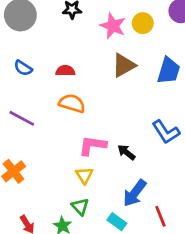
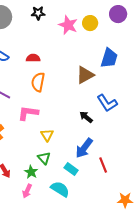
brown triangle: (124, 65) -> (85, 75), moved
orange semicircle: (72, 103) -> (38, 82), turned -96
pink L-shape: (92, 146) -> (28, 113), moved
black arrow: (126, 152) -> (86, 117), moved

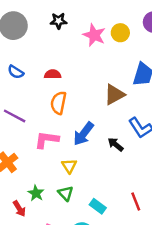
blue arrow: (84, 148) -> (83, 134), moved
green star: (31, 172) -> (36, 193), moved

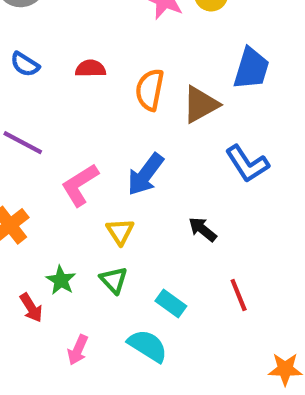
orange semicircle: (59, 103) -> (150, 90), moved
pink L-shape: (47, 140) -> (80, 185), turned -40
black arrow: (116, 144) -> (203, 229), moved

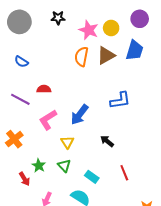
red semicircle: (90, 69) -> (44, 89), moved
blue trapezoid: (251, 69) -> (135, 50), moved
orange semicircle: (150, 90) -> (82, 57), moved
brown triangle: (201, 105) -> (106, 56), moved
blue L-shape: (247, 164) -> (120, 100), moved, turned -65

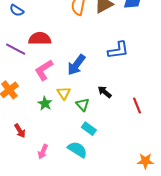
red semicircle: (44, 89) -> (40, 39), size x1.5
green star: (39, 166) -> (45, 103), moved
green triangle: (64, 166) -> (83, 105), moved
red line: (124, 173) -> (137, 106), moved

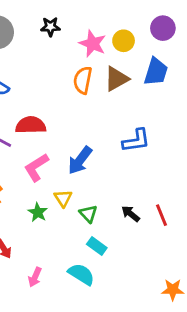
black arrow: (105, 92) -> (131, 214), moved

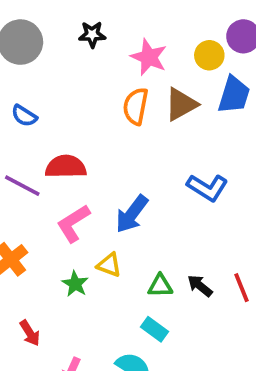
yellow circle: (124, 41) -> (209, 55), moved
blue L-shape: (136, 141) -> (207, 188), turned 40
yellow triangle: (63, 198) -> (109, 265), turned -36
green triangle: (88, 214) -> (160, 286), moved, turned -48

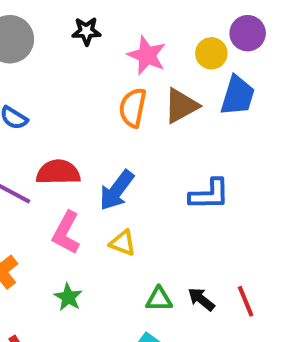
blue L-shape: (207, 188) -> (209, 194), turned -33
blue arrow: (132, 214) -> (117, 190), moved
pink L-shape: (73, 223) -> (66, 233), turned -30
yellow triangle: (109, 265) -> (123, 243), moved

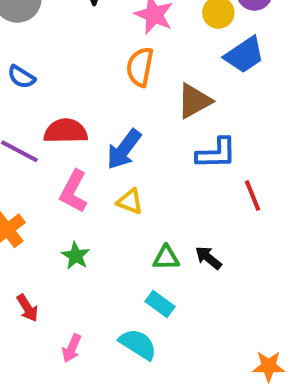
blue trapezoid: (238, 96) -> (244, 55), turned 39
brown triangle: (181, 106) -> (194, 101), moved
red line: (246, 301) -> (252, 195), moved

